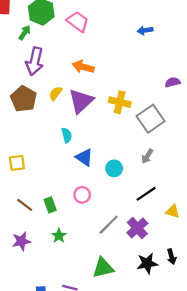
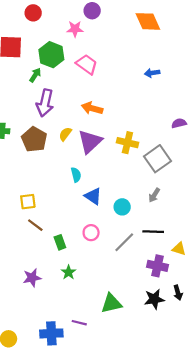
black line: (146, 194) -> (153, 232), turned 36
brown line: (25, 205) -> (35, 225), moved
gray line: (109, 225) -> (124, 242), moved
purple cross: (137, 228) -> (158, 266), moved, turned -36

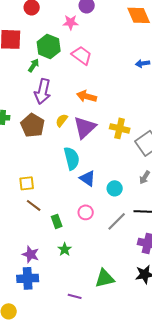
cyan semicircle: (76, 175) -> (72, 158), size x1.6
purple star: (32, 278) -> (31, 254), turned 30
blue cross: (51, 333) -> (28, 278), moved

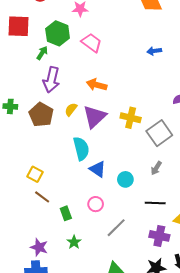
yellow square: (27, 183) -> (35, 174), turned 35
gray line: (117, 221) -> (116, 228), moved

